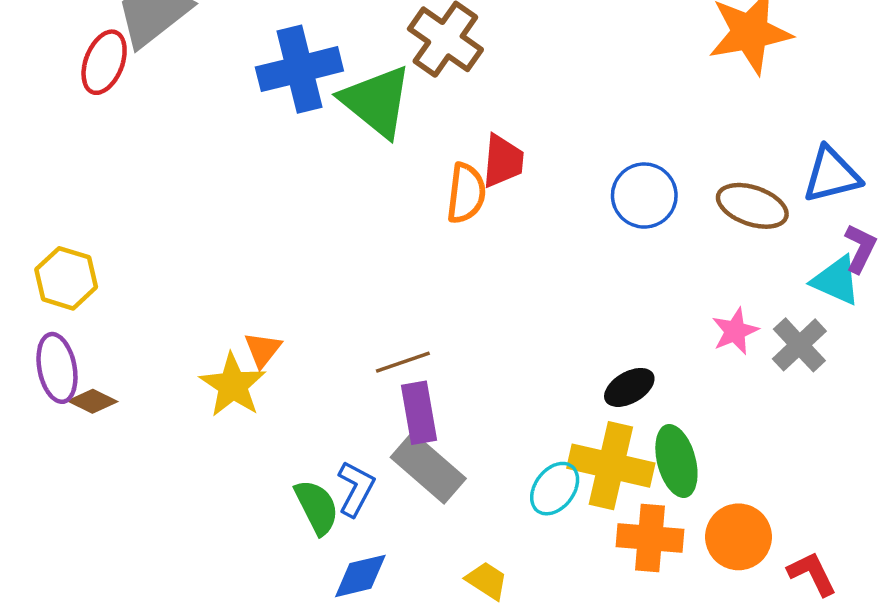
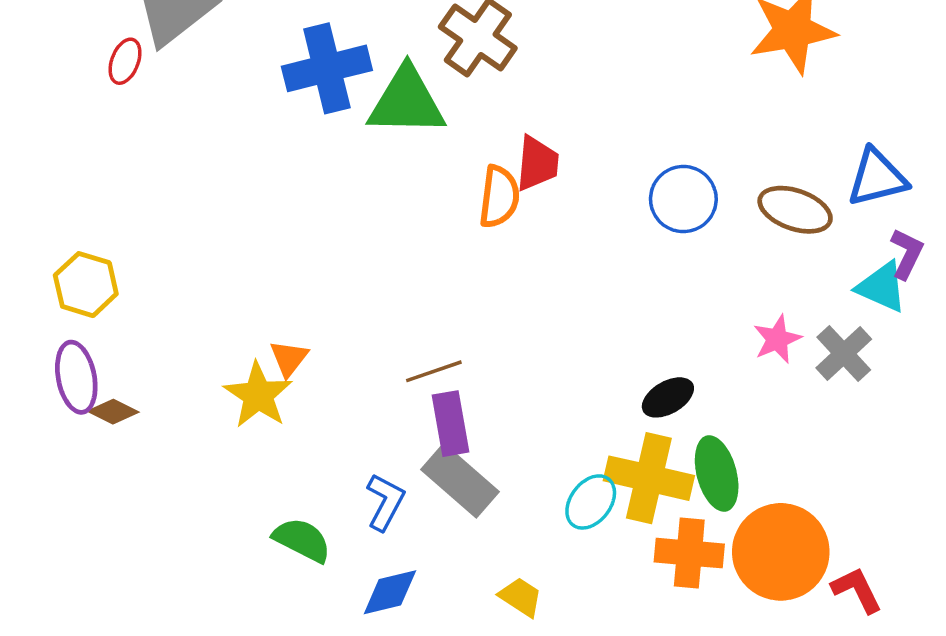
red ellipse: (104, 62) -> (125, 61), size x0.7
green triangle: (376, 101) -> (407, 102), turned -38
green semicircle: (317, 507) -> (302, 540), moved, turned -36
orange circle: (739, 537) -> (781, 552), size x1.4

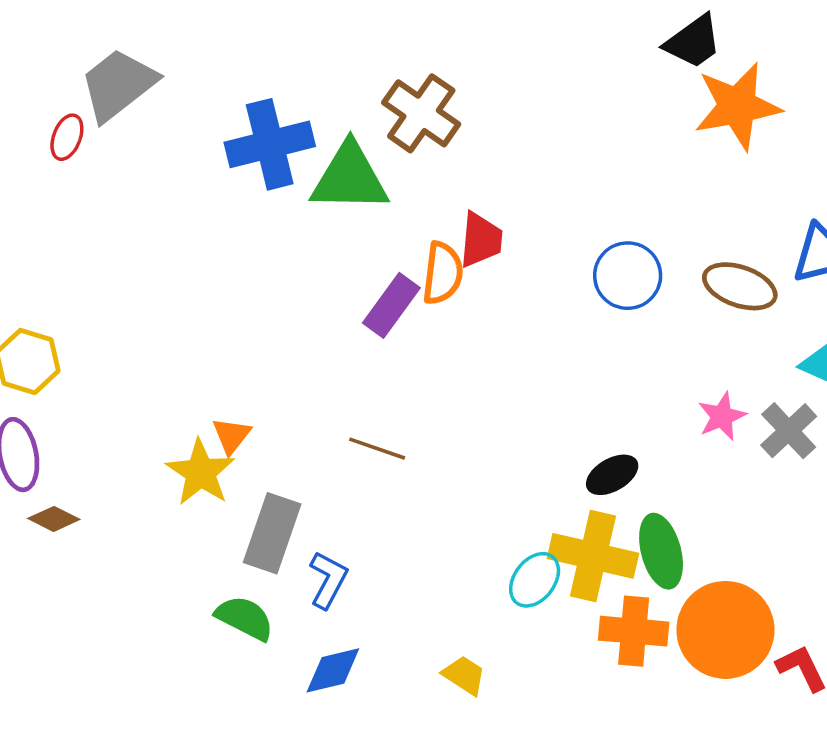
brown line: (434, 371) -> (377, 449), turned 38
brown diamond: (113, 412) -> (54, 519), moved
purple rectangle: (451, 424) -> (391, 305), moved, turned 46
gray rectangle: (460, 481) -> (272, 533), moved, turned 68

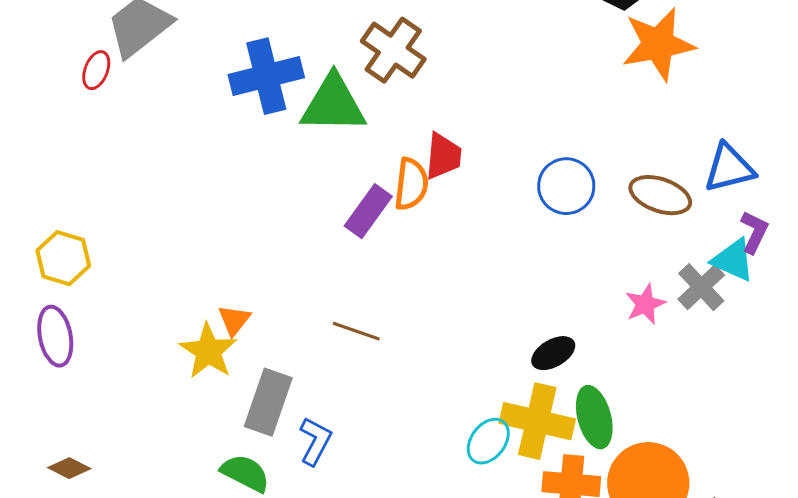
gray cross: (789, 431) -> (701, 287), moved
brown diamond: (54, 519) -> (69, 468), moved

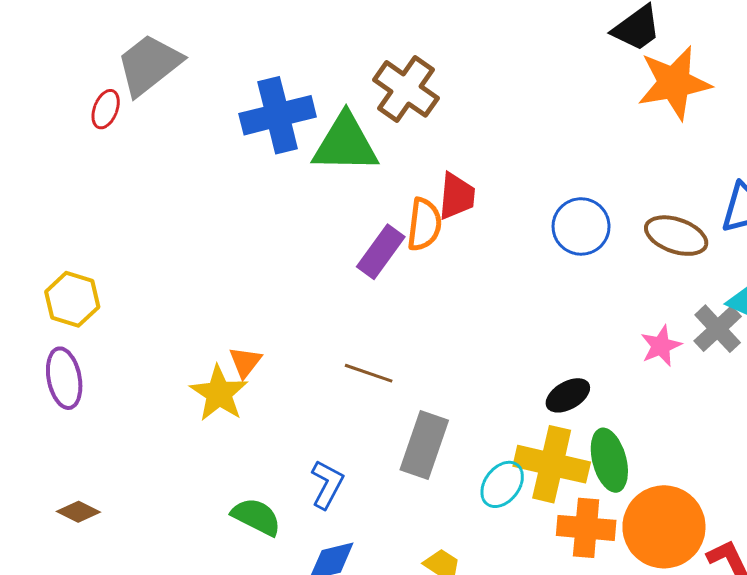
gray rectangle: (268, 402) -> (424, 445), moved

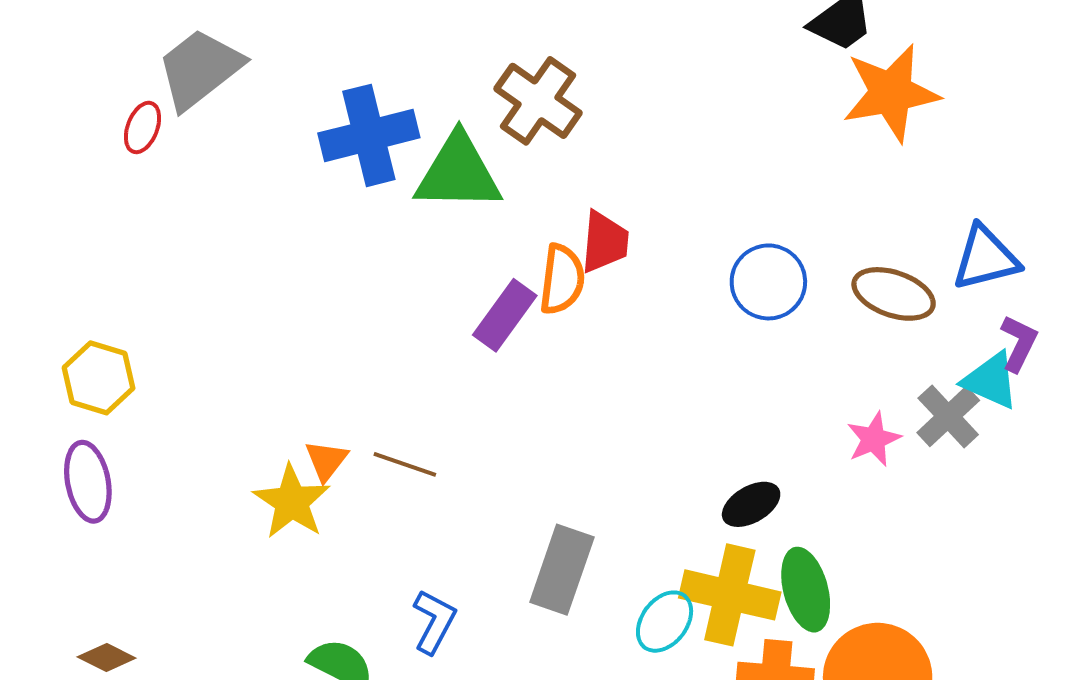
brown line: (369, 373) -> (405, 464), moved

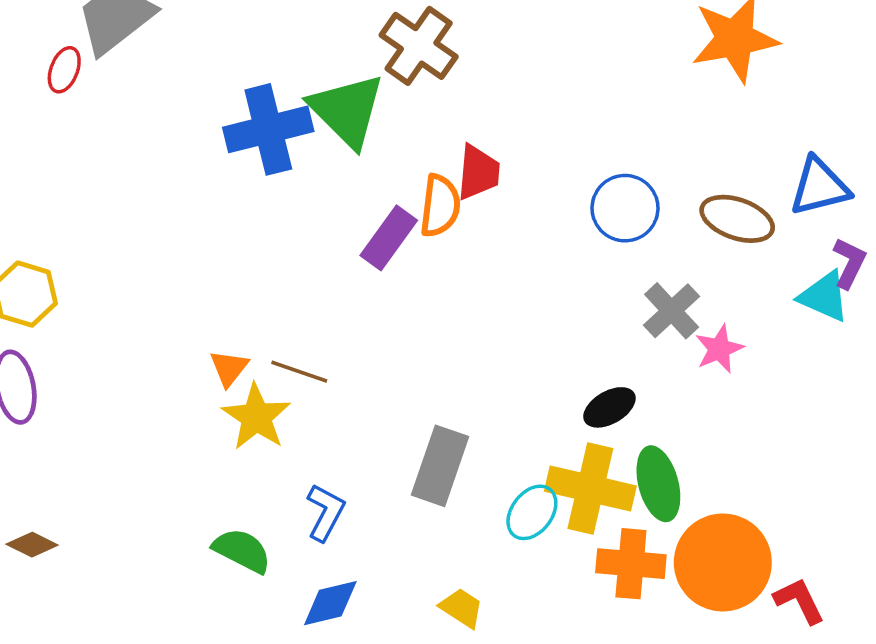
blue cross: (369, 135) -> (268, 129), moved
green triangle: (458, 173) -> (347, 110), turned 44
gray cross: (948, 416) -> (672, 311), moved
yellow star: (292, 502) -> (256, 417), moved

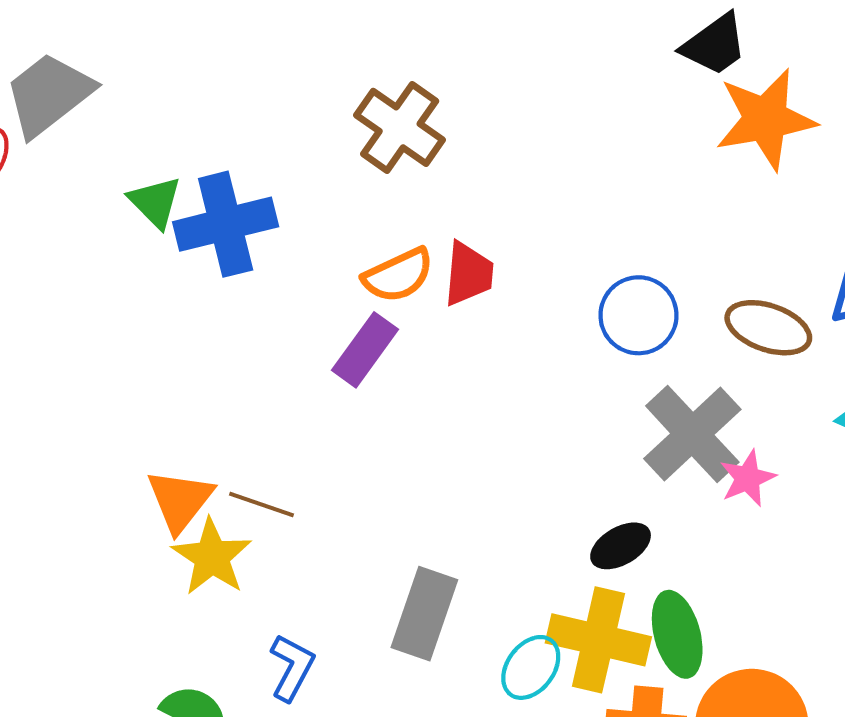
green triangle: (347, 110) -> (155, 202), moved, size x0.6
orange semicircle: (440, 206) -> (398, 275), moved, turned 58
gray cross: (672, 311) -> (692, 434), size x1.5
orange triangle: (229, 368) -> (180, 500), size x1.5

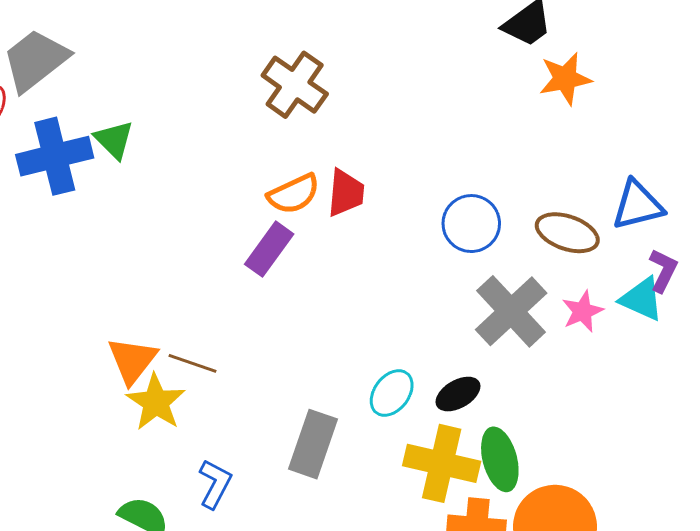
orange star: (766, 119) -> (565, 79), size x0.7
blue cross: (226, 224) -> (55, 156), moved
pink star: (748, 478) -> (583, 311), moved
cyan ellipse: (531, 667) -> (392, 393), moved

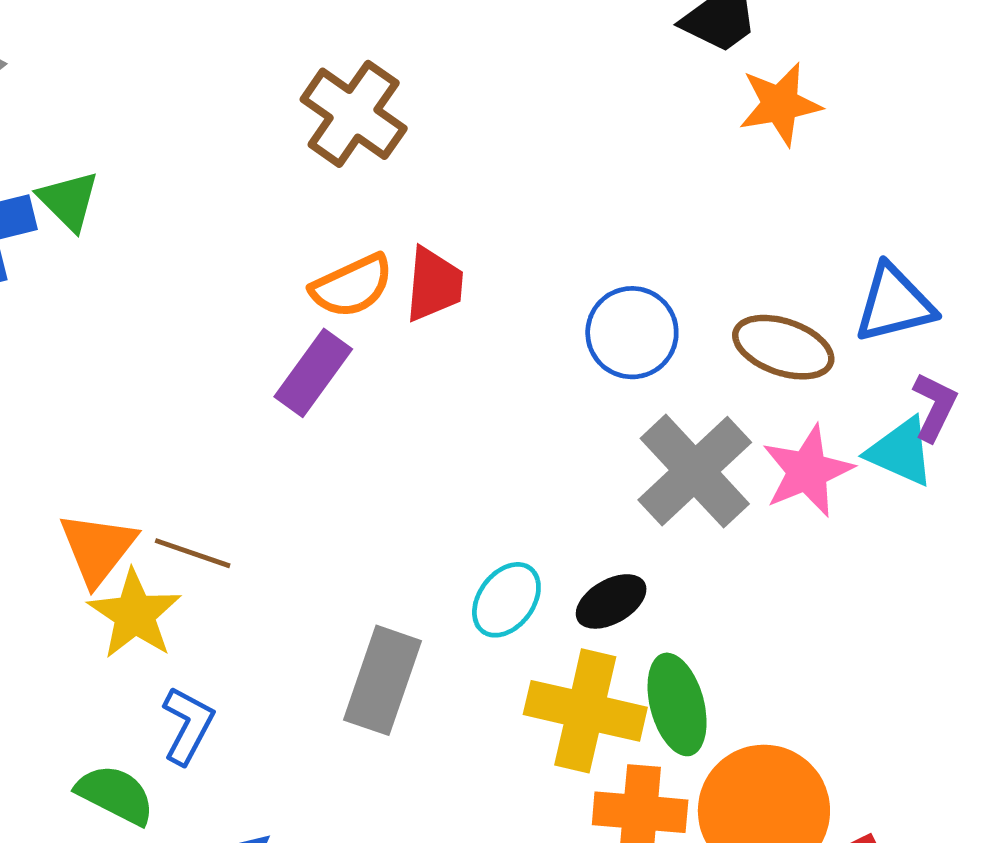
pink star: (583, 311) -> (807, 471), size x1.4
blue L-shape: (215, 484) -> (188, 725), moved

